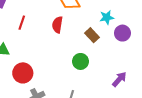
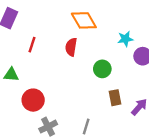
brown rectangle: (92, 35) -> (115, 98), moved, turned 32
green circle: (80, 61) -> (102, 69), moved

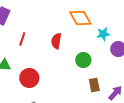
orange diamond: (84, 20) -> (80, 18), moved
red circle: (33, 100) -> (29, 78), moved

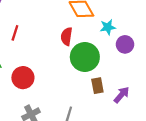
red semicircle: (56, 41) -> (67, 36), moved
green circle: (83, 60) -> (85, 57), size x1.6

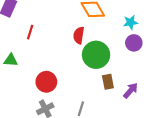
cyan star: (108, 27) -> (131, 22), moved
red circle: (23, 78) -> (46, 82), moved

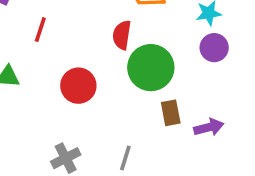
red circle: (46, 82) -> (78, 86), moved
purple arrow: (131, 90) -> (209, 127), turned 35

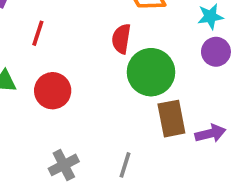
red circle: (78, 86) -> (53, 91), moved
brown rectangle: (171, 113) -> (171, 119), size x1.4

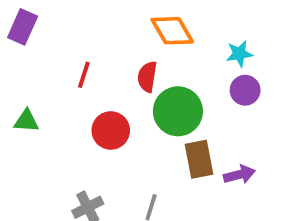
red line: (38, 33) -> (84, 75), moved
red circle: (53, 91) -> (111, 130), moved

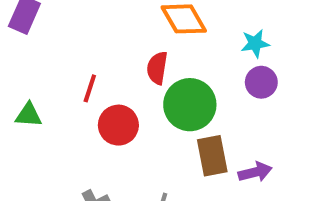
red line: (84, 75) -> (90, 88), moved

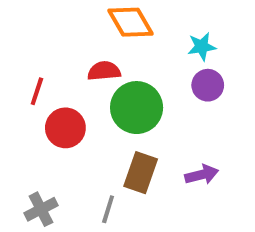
red semicircle: (157, 68) -> (104, 71), turned 76
brown rectangle: (212, 156) -> (141, 173), moved, turned 30

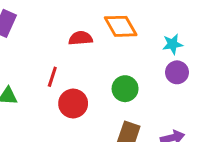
red semicircle: (104, 71) -> (81, 38), moved
green circle: (137, 108) -> (125, 89), size x0.7

